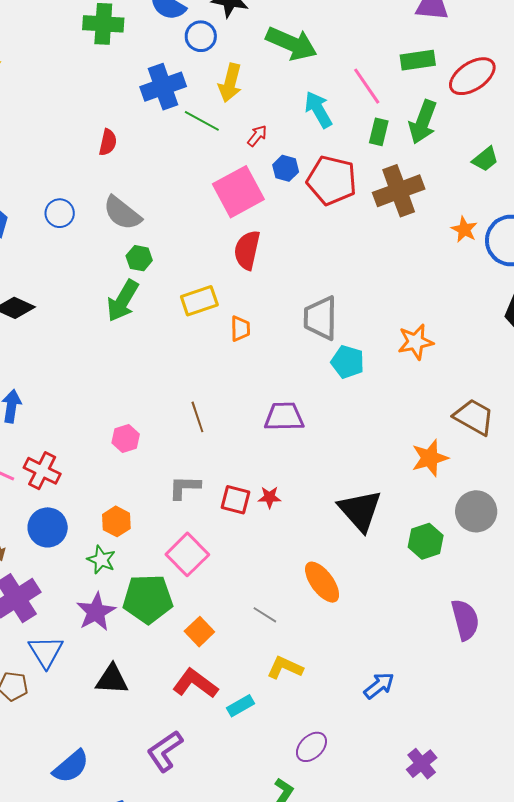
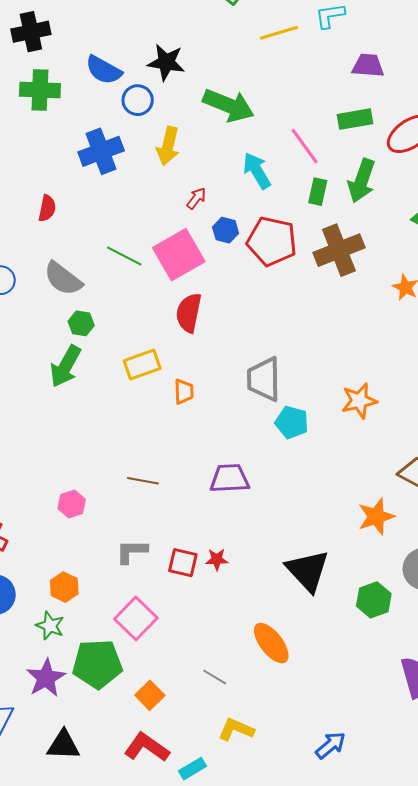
green line: (202, 121) -> (124, 256), moved
brown line: (197, 417) -> (143, 481), turned -60

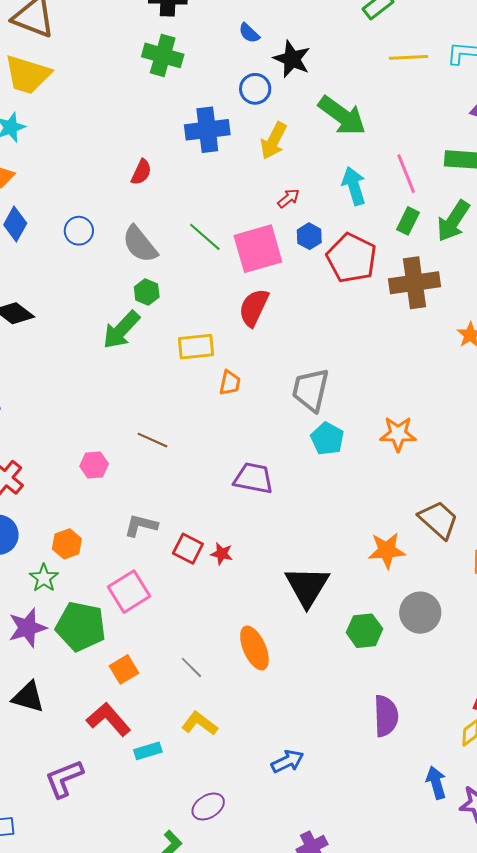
blue semicircle: (104, 70) -> (249, 33), moved, size x0.6
brown line: (143, 481) -> (153, 440), moved

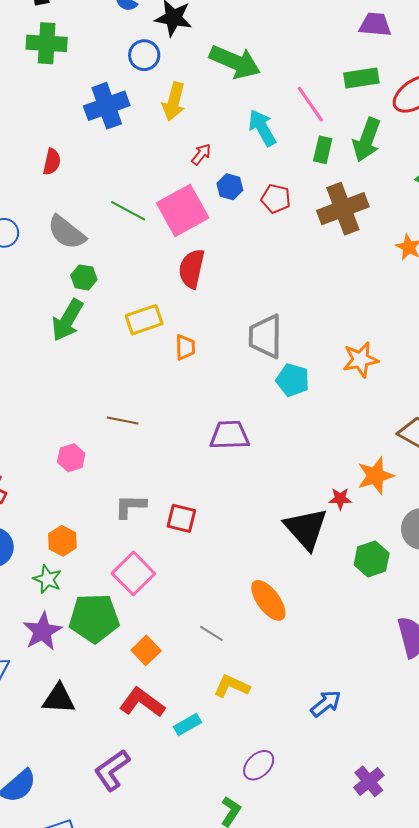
red pentagon: (351, 258) -> (276, 199), size x0.6
red star: (222, 554) -> (340, 499), moved

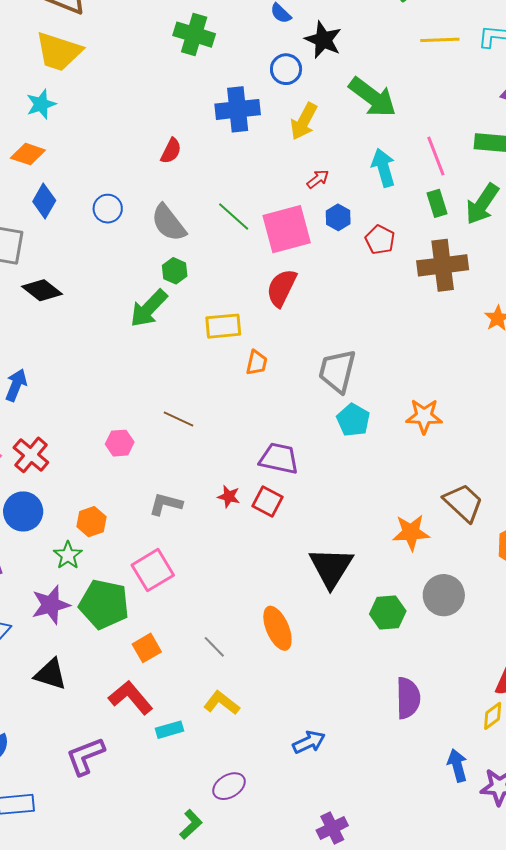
green rectangle: (323, 150) -> (437, 203), turned -44
red star: (340, 499) -> (229, 497), moved
red square: (181, 518) -> (267, 502), moved

